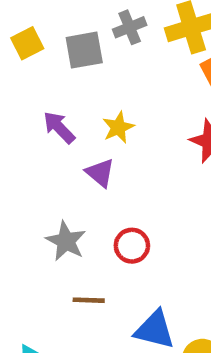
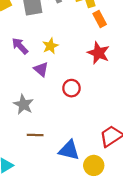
red circle: (132, 246) -> (71, 88), moved

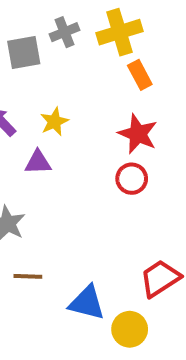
purple triangle: (41, 69) -> (38, 162), turned -42
red circle: (71, 88) -> (132, 179), moved

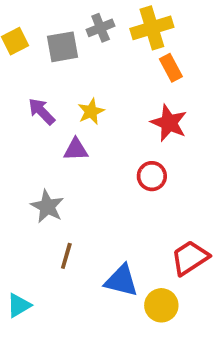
red circle: (132, 179) -> (152, 176), moved
brown line: (28, 276) -> (66, 256), turned -76

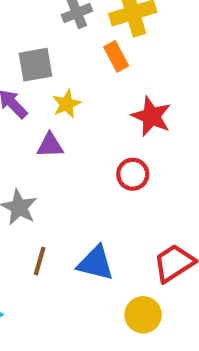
gray square: (63, 47) -> (36, 65), moved
orange rectangle: (171, 68) -> (116, 56), moved
blue triangle: (121, 281) -> (96, 263), moved

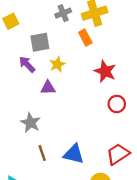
red circle: (133, 174) -> (117, 104), moved
brown line: (40, 261) -> (42, 153), turned -35

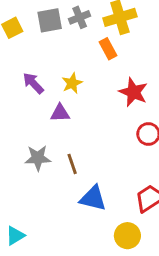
gray square: (40, 42) -> (50, 20), moved
gray star: (31, 123) -> (38, 158), turned -30
brown line: (42, 153) -> (72, 164), moved

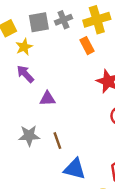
yellow star: (72, 83) -> (24, 47), moved

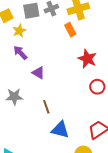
purple triangle: (48, 99) -> (38, 73), turned 32
gray star: (29, 136) -> (14, 97), moved

